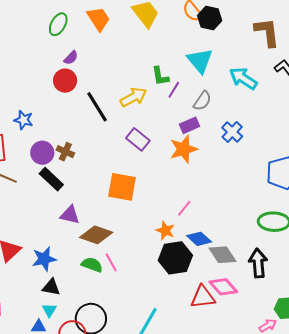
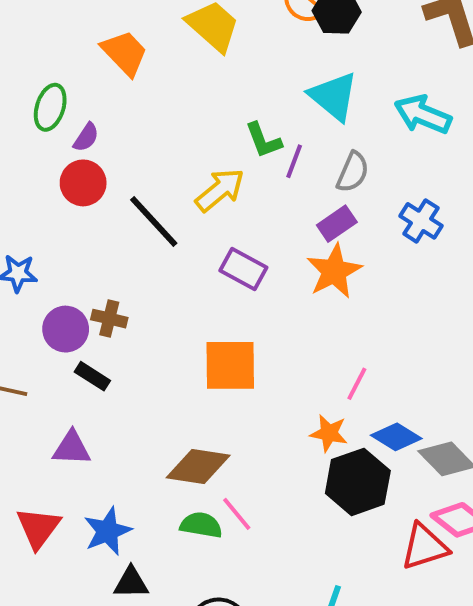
green ellipse: (58, 24) -> (50, 107), moved
black rectangle: (51, 179) -> (92, 376), size x0.7
purple triangle: (70, 215) -> (72, 448), moved

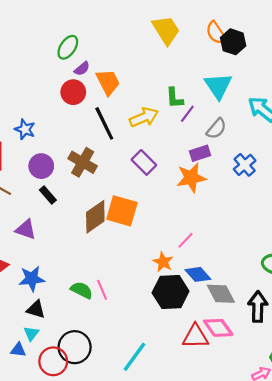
orange trapezoid: (125, 53) -> (108, 82), moved
brown cross: (109, 319) -> (83, 162), moved, size x1.5
brown diamond: (198, 466) -> (95, 217), moved, turned -60

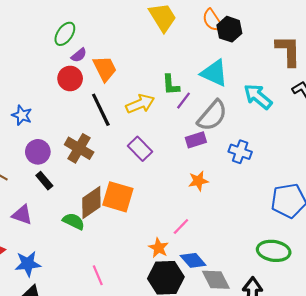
cyan triangle: (218, 86) -> (214, 73), turned -32
gray semicircle: (216, 129) -> (212, 116), size x1.5
blue cross: (245, 165) -> (240, 152), turned -30
orange star: (191, 178) -> (198, 181), moved, size x0.7
green semicircle: (82, 290) -> (74, 221), moved

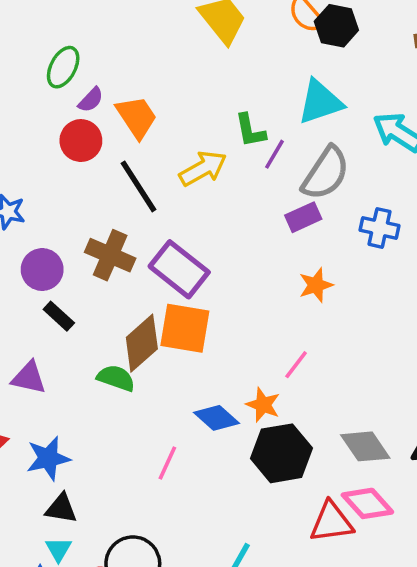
cyan triangle: (214, 73) -> (320, 102), turned -36
purple rectangle: (140, 149) -> (179, 269), moved, size x1.4
blue diamond: (193, 260) -> (216, 418), moved
pink line: (98, 275) -> (167, 463), turned 54

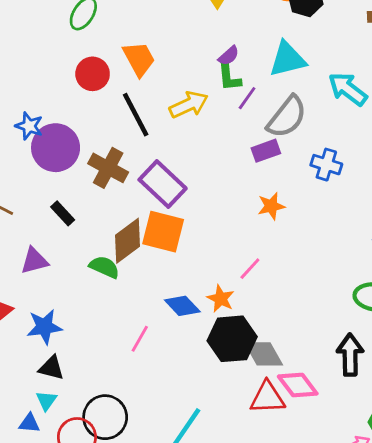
purple semicircle: (91, 100) -> (229, 56), moved
purple circle: (42, 270) -> (56, 148), moved, size x1.4
purple triangle: (29, 378) -> (34, 261), turned -32
gray diamond: (365, 446) -> (264, 354), moved

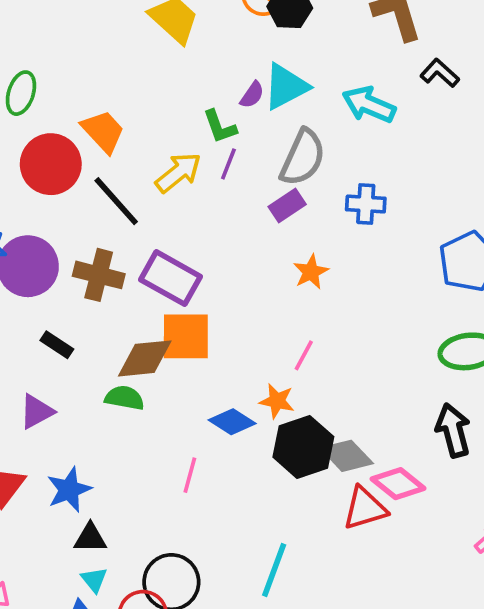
purple semicircle: (229, 56) -> (252, 95), moved
red circle: (93, 74) -> (51, 164), size x1.4
purple line: (247, 98) -> (228, 164), moved
brown diamond: (127, 241) -> (145, 358), turned 45

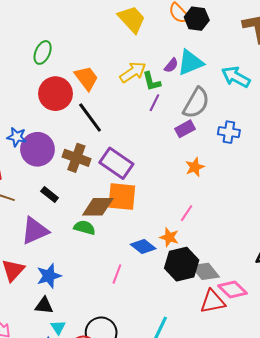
yellow arrow: (178, 173) -> (133, 72), moved
purple triangle: (37, 412) -> (35, 231), size x1.4
black triangle: (90, 538) -> (44, 306), moved

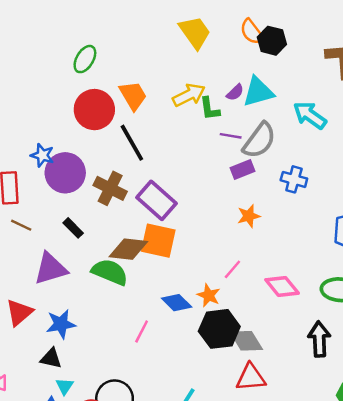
purple line: (154, 103) -> (231, 136), moved, turned 66
green semicircle: (84, 228) -> (110, 272), size x1.4
pink diamond: (232, 290) -> (282, 286), moved

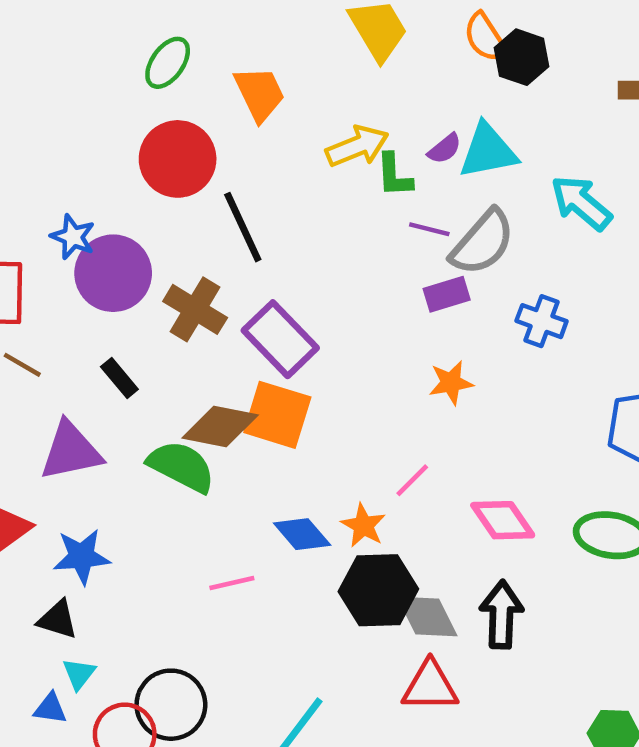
orange trapezoid: (133, 96) -> (260, 94), moved
pink line: (142, 331) -> (232, 583), turned 45
black arrow: (319, 339) -> (501, 615), moved

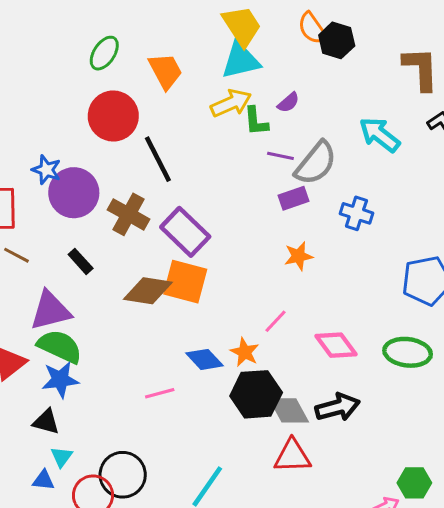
cyan triangle: (488, 151) -> (241, 61), moved
green semicircle: (181, 466) -> (60, 346), moved
black arrow: (501, 615) -> (338, 407), turned 75

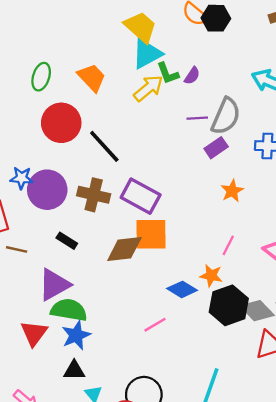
green L-shape: (256, 121) -> (168, 73), moved

